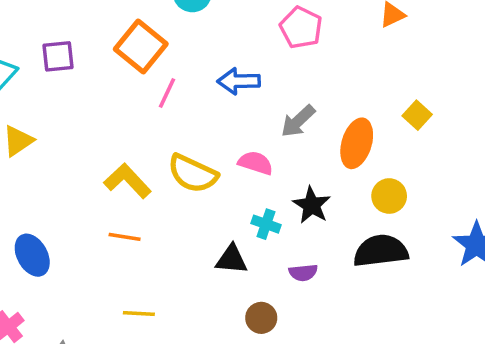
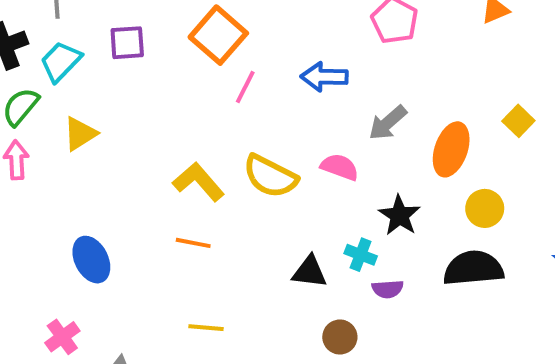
cyan cross: (266, 224) -> (361, 255), moved

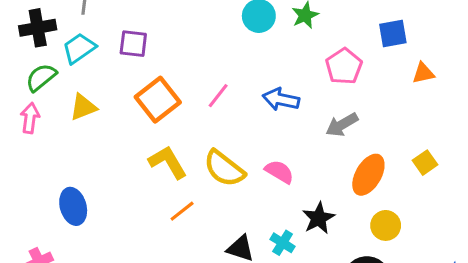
orange square: (218, 35) -> (158, 100), moved
gray arrow: (388, 123) -> (342, 125), moved
orange line: (193, 243) -> (182, 211), moved, turned -60

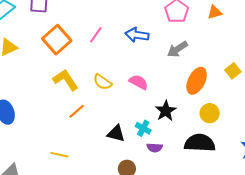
orange triangle: (423, 73) -> (215, 12), moved
yellow semicircle: (224, 168) -> (102, 82), size x0.7

